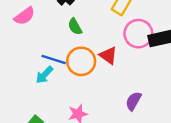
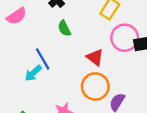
blue line: (54, 60) -> (43, 59), turned 40
orange circle: (81, 61) -> (95, 86), moved

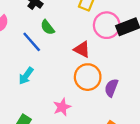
blue line: (43, 59) -> (32, 42), moved

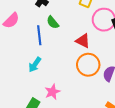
blue line: (32, 42) -> (39, 35), turned 36
pink star: (62, 107) -> (52, 92), moved

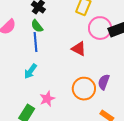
green semicircle: (53, 22) -> (37, 26), moved
orange circle: (88, 65) -> (84, 89), moved

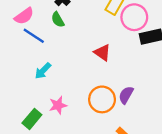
pink circle: (100, 28) -> (134, 17), moved
blue line: (35, 42) -> (34, 36), moved, turned -60

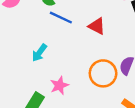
blue line: (34, 36) -> (61, 18), moved

